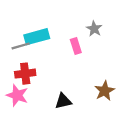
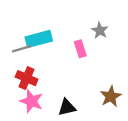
red cross: (25, 74) -> (27, 78), turned 30
pink star: (17, 95) -> (31, 101), moved

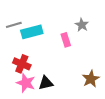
gray line: (22, 49) -> (14, 25), moved
black triangle: (67, 107) -> (46, 83), moved

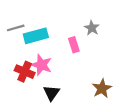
pink star: (26, 83) -> (41, 65), moved
black triangle: (46, 83) -> (51, 93), turned -42

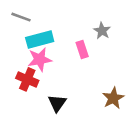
gray line: (16, 28) -> (21, 17), moved, turned 36
pink star: (41, 65) -> (40, 59), moved, turned -30

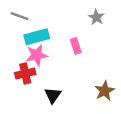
gray star: (102, 31) -> (96, 17), moved
red cross: (27, 79) -> (25, 74), turned -36

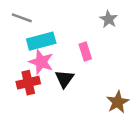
pink star: (37, 55) -> (41, 62), turned 30
black triangle: (53, 95) -> (65, 79), moved

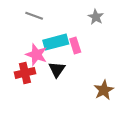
gray line: (22, 18) -> (34, 16), moved
cyan rectangle: (41, 41) -> (56, 42), moved

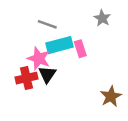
gray line: (34, 16) -> (47, 24), moved
black triangle: (57, 69) -> (47, 74), moved

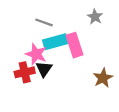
pink rectangle: (80, 49) -> (75, 45), size x1.5
brown star: (111, 96) -> (103, 78), moved

